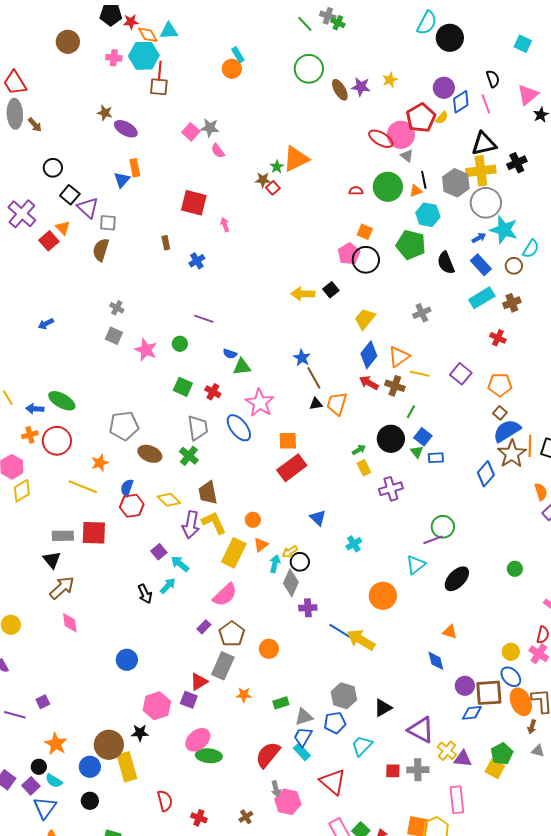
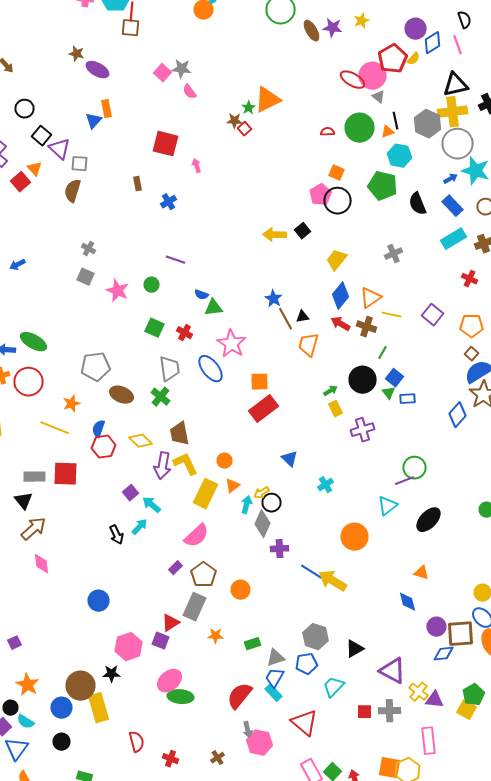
black triangle: (316, 404) -> (302, 317), moved

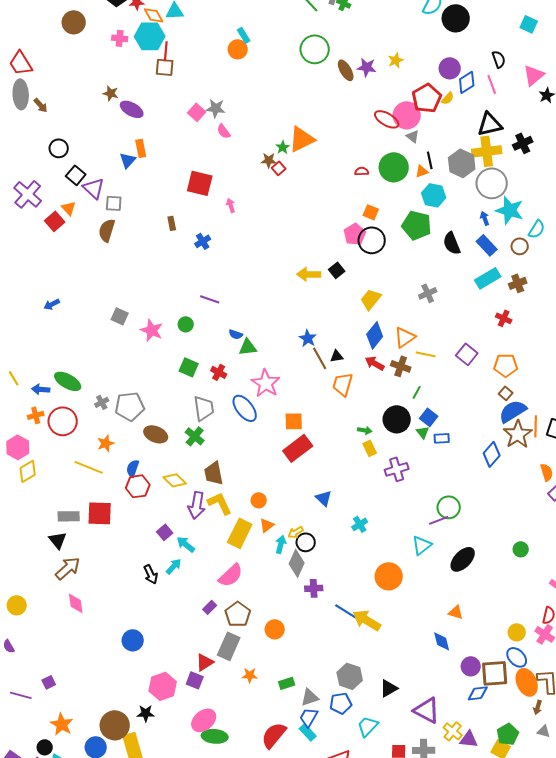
blue arrow: (450, 179) -> (485, 218), turned -80
gray cross: (88, 249) -> (102, 402), moved, turned 32
green arrow: (330, 391) -> (365, 430), turned 40

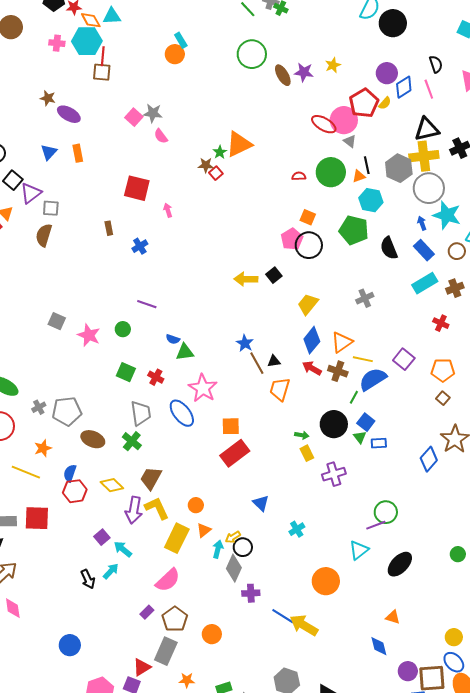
blue triangle: (128, 160) -> (49, 152), moved
purple triangle: (94, 188) -> (31, 193), turned 40
blue semicircle: (513, 411) -> (373, 379), moved
brown trapezoid: (214, 473) -> (151, 478), turned 40

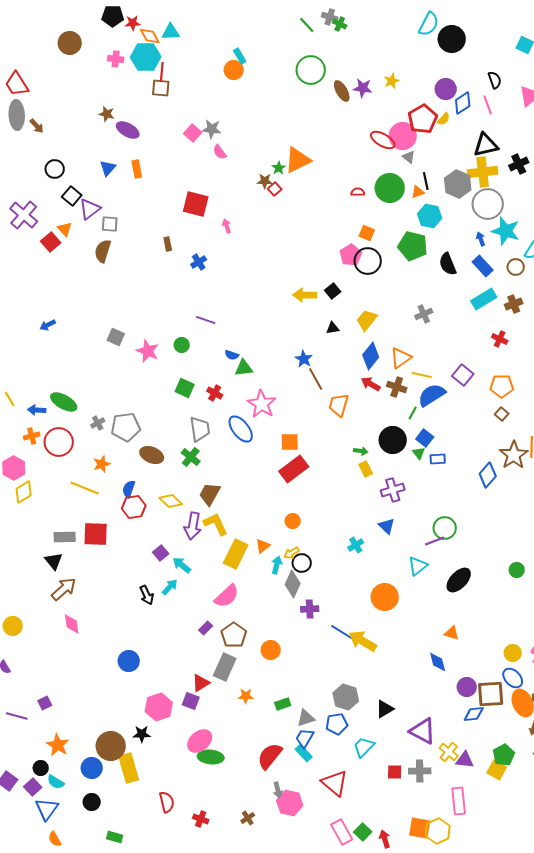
black triangle: (274, 361) -> (333, 328), moved
blue triangle: (261, 503) -> (387, 526), moved
orange circle: (196, 505) -> (293, 521), moved

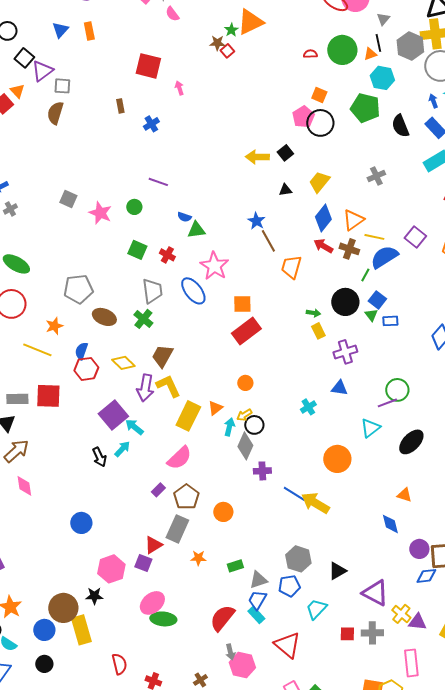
gray triangle: (409, 157) -> (383, 19), moved, turned 32
gray cross: (98, 423) -> (10, 209), moved
blue triangle: (387, 526) -> (339, 388), turned -36
purple square: (161, 553) -> (113, 415), size x1.8

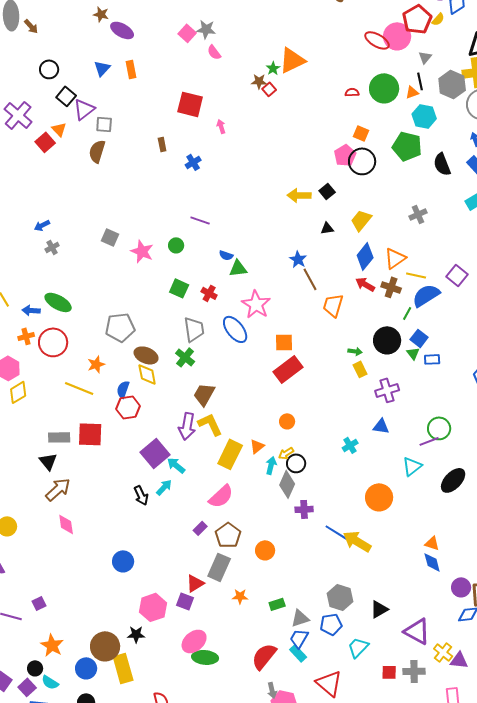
yellow diamond: (123, 363) -> (147, 374), moved, turned 35
orange triangle: (404, 495) -> (432, 543), moved

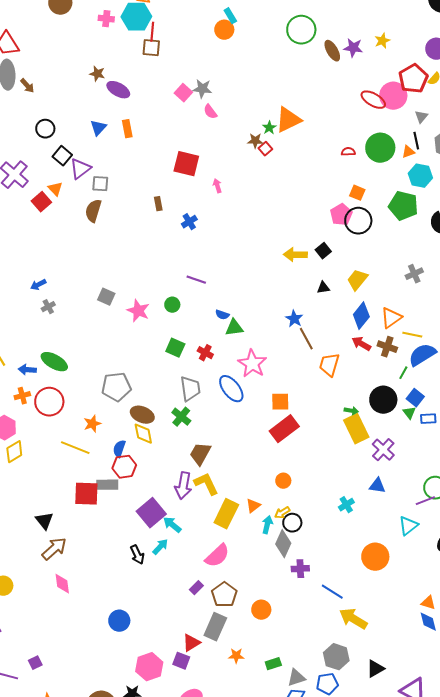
yellow rectangle: (360, 369) -> (356, 429), size x1.8
purple cross: (387, 390) -> (383, 450), turned -30
gray rectangle: (59, 437) -> (107, 485), moved
yellow arrow: (357, 541) -> (353, 619), moved

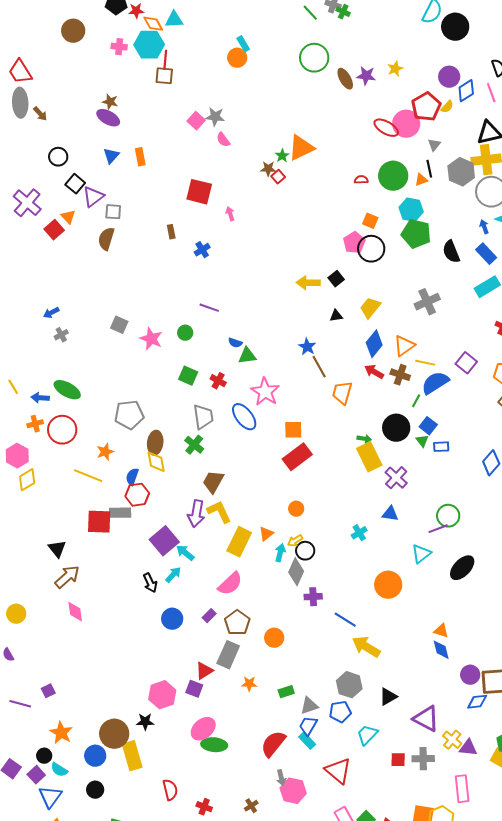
purple ellipse: (118, 90) -> (108, 118), moved
cyan hexagon: (420, 176) -> (411, 210), moved
gray cross: (414, 274) -> (427, 302), size x1.4
brown ellipse: (142, 415) -> (155, 443), turned 75
blue circle: (119, 621) -> (172, 619), moved

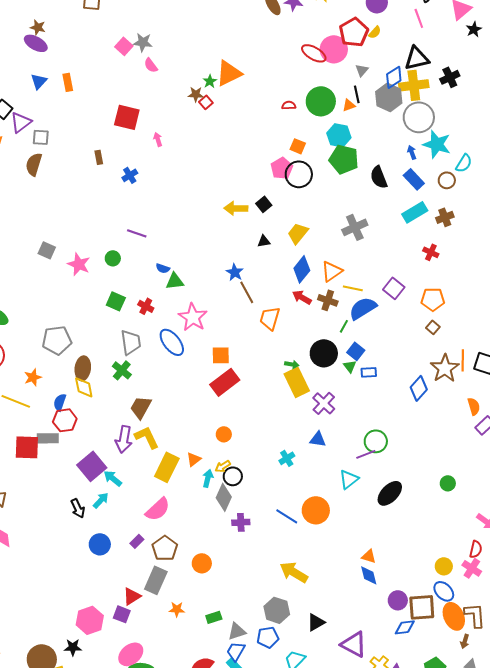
blue diamond: (466, 91) -> (394, 77), moved
blue line: (345, 620) -> (287, 516), moved

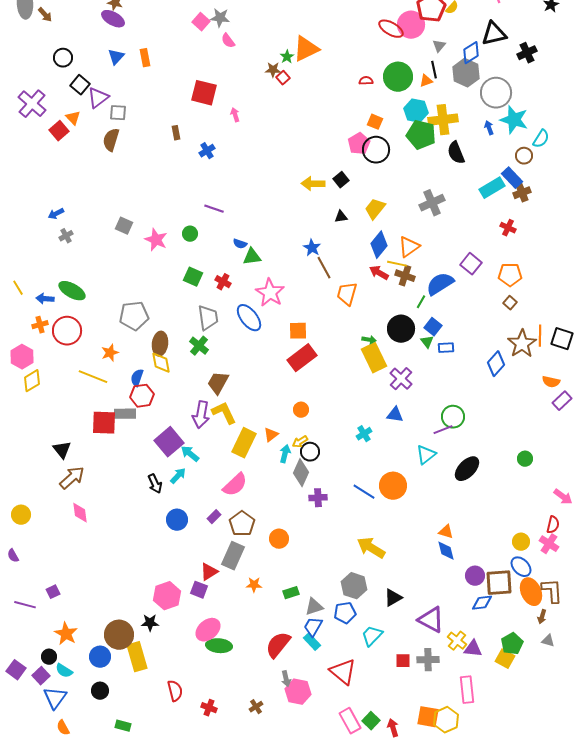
yellow cross: (414, 85) -> (443, 120), moved
blue rectangle: (414, 179) -> (512, 178), moved
yellow line: (353, 288) -> (397, 264), moved
orange semicircle: (474, 406) -> (551, 382), turned 120

